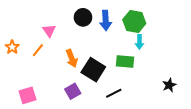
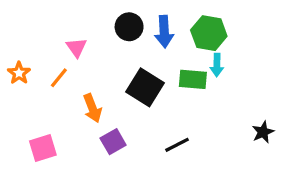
orange arrow: (72, 58) -> (92, 108), moved
green rectangle: (125, 61) -> (193, 79), moved
black square: (93, 70) -> (145, 87), moved

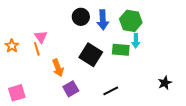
pink triangle: (76, 48) -> (41, 37), moved
orange line: (59, 78) -> (37, 49), turned -56
pink square: (43, 148) -> (17, 93), moved

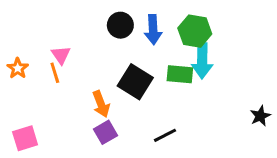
cyan arrow: (136, 41) -> (202, 61), size x1.6
orange arrow: (58, 68) -> (101, 104), moved
black star: (165, 83) -> (260, 116), moved

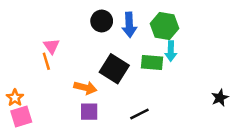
cyan arrow: (202, 61) -> (171, 51), size x0.7
orange star: (18, 68) -> (15, 98), moved
orange arrow: (101, 104) -> (85, 88), turned -55
purple square: (105, 132) -> (89, 112), turned 30

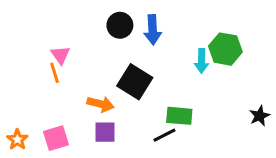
green hexagon: (165, 26) -> (225, 49), moved
green rectangle: (152, 62) -> (179, 116), moved
orange star: (15, 98) -> (17, 140), moved
pink square: (21, 117) -> (56, 138), moved

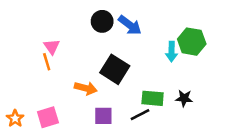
blue arrow: (153, 30) -> (130, 25), turned -50
black star: (260, 116) -> (184, 98), moved, turned 30
purple square: (105, 132) -> (103, 116), moved

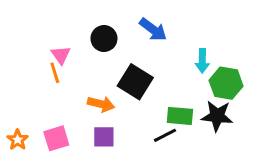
black circle: (102, 21) -> (104, 39), moved
green hexagon: (192, 42) -> (226, 83), moved
black star: (184, 98) -> (217, 116), size x1.5
purple square: (103, 116) -> (104, 137), moved

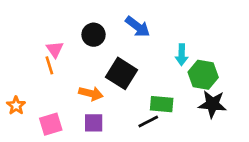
black star: (217, 116) -> (212, 104), moved
orange star: (18, 140) -> (16, 105), moved

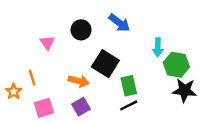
orange line: (49, 65) -> (32, 78), moved
green rectangle: (162, 104) -> (129, 86), moved, turned 72
purple square: (94, 123) -> (81, 107), turned -30

